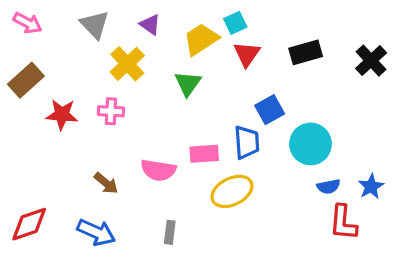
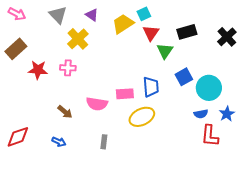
green triangle: (188, 83) -> (165, 51), moved
blue square: (270, 110) -> (184, 77), moved
cyan circle: (310, 144) -> (209, 88), moved
blue arrow: (96, 232) -> (59, 142), size x0.6

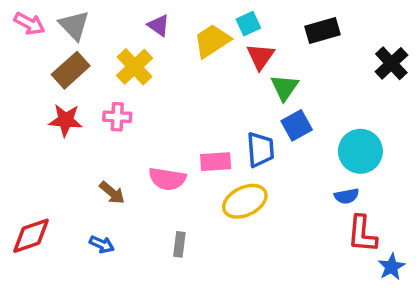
gray triangle: (58, 15) -> (74, 25), moved
black rectangle: (187, 32) -> (322, 31), moved
brown rectangle: (16, 49) -> (71, 70), moved
blue square: (184, 77) -> (297, 125), moved
blue star: (227, 114) -> (391, 267), moved

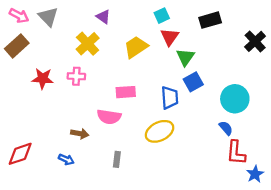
yellow trapezoid: (212, 41) -> (136, 47), moved
brown rectangle: (71, 70) -> (17, 46), moved
pink rectangle: (216, 162) -> (126, 92), moved
brown arrow: (112, 193) -> (80, 134), moved, turned -30
blue semicircle: (347, 196) -> (226, 128), turned -120

